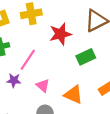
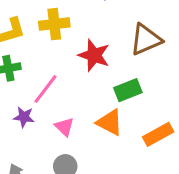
red star: (60, 34) -> (94, 55), turned 30
orange triangle: (73, 95) -> (110, 122), moved

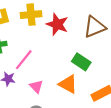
red star: (94, 55) -> (57, 24), moved
green rectangle: (128, 90) -> (81, 62), turned 54

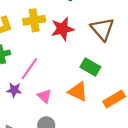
red star: (57, 24) -> (63, 29), turned -30
brown triangle: (95, 27) -> (102, 29), turned -45

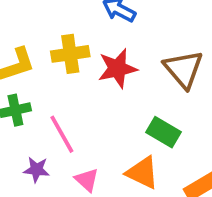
pink line: (29, 69) -> (62, 134), turned -65

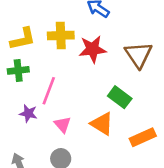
pink line: (62, 134) -> (49, 91), turned 44

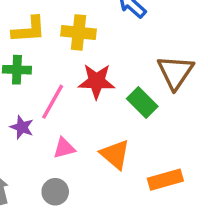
red star: (92, 49) -> (97, 81), moved
green rectangle: (120, 97) -> (142, 103), moved
pink triangle: (63, 125) -> (64, 148), turned 48

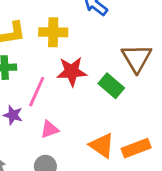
orange triangle: (115, 154) -> (102, 145), moved

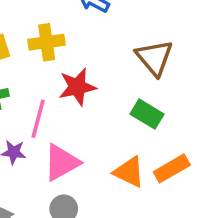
green rectangle: (111, 86) -> (147, 114), moved
pink triangle: (50, 129) -> (62, 162), size x1.6

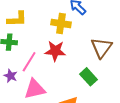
yellow cross: (47, 42) -> (61, 23), moved

